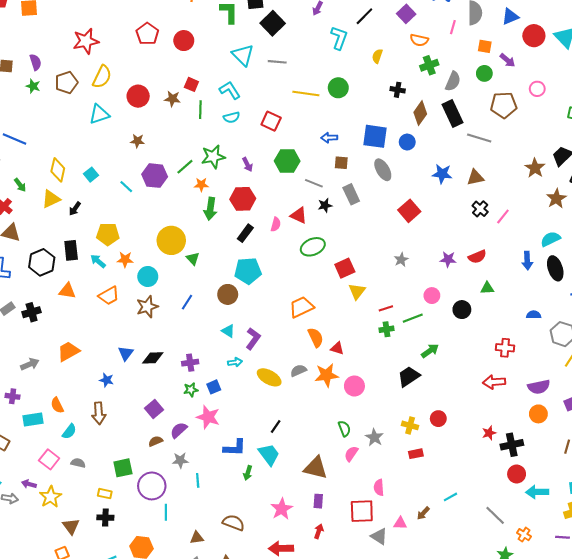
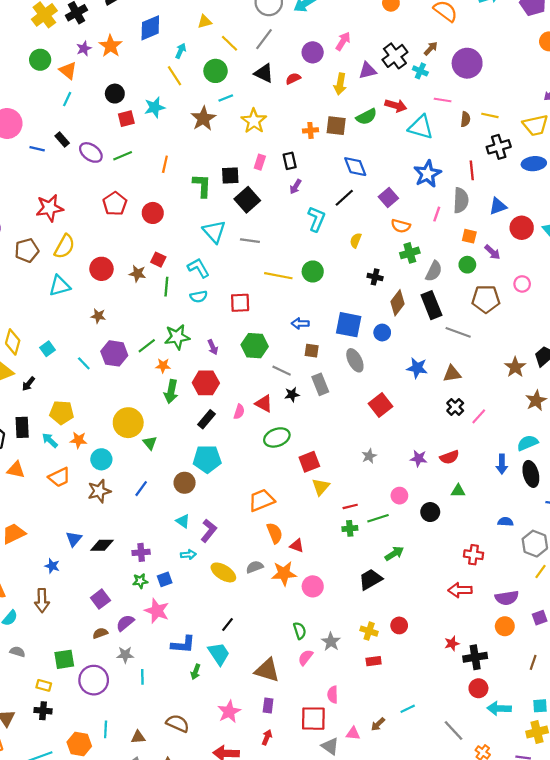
red square: (271, 121) -> (240, 303), turned -30
cyan line: (166, 512) -> (106, 729), moved

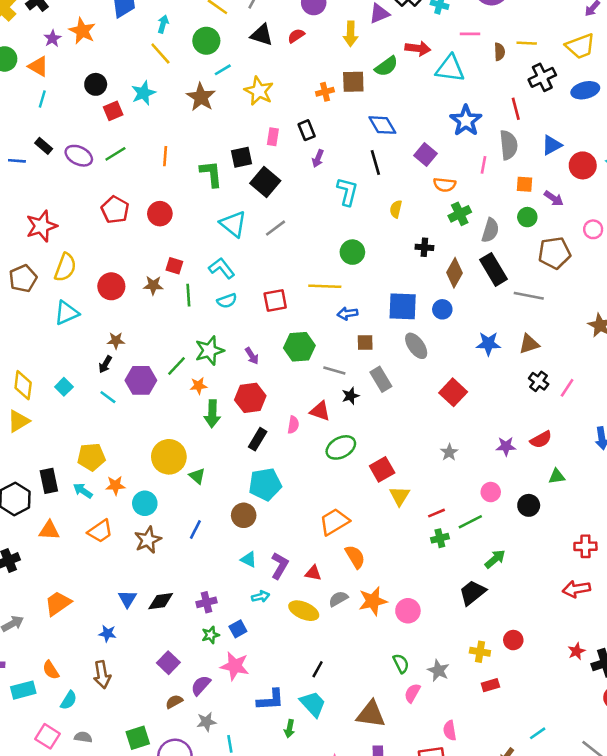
black line: (344, 198) -> (375, 163), turned -55
gray line: (250, 241) -> (275, 228), turned -36
yellow line: (278, 276) -> (325, 286), moved
black arrow: (28, 384) -> (105, 364), moved
red triangle: (297, 546) -> (313, 573), moved

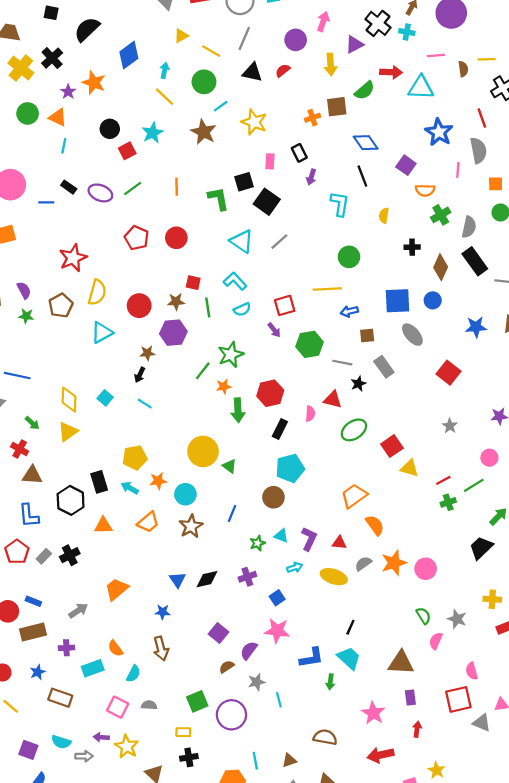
purple arrow: (252, 356) -> (274, 330), moved
purple hexagon: (141, 380) -> (173, 333), moved
yellow triangle: (400, 496) -> (409, 468), turned -42
green star: (210, 635) -> (258, 543), moved

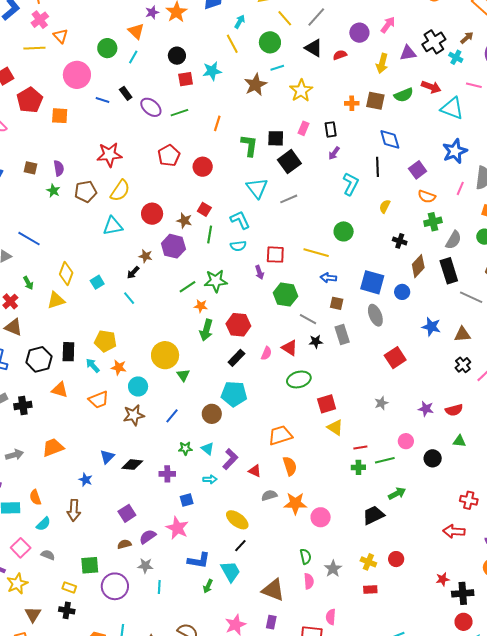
green circle: (28, 113) -> (107, 48), moved
yellow ellipse: (334, 577) -> (237, 520), moved
pink semicircle: (436, 641) -> (309, 581), turned 133

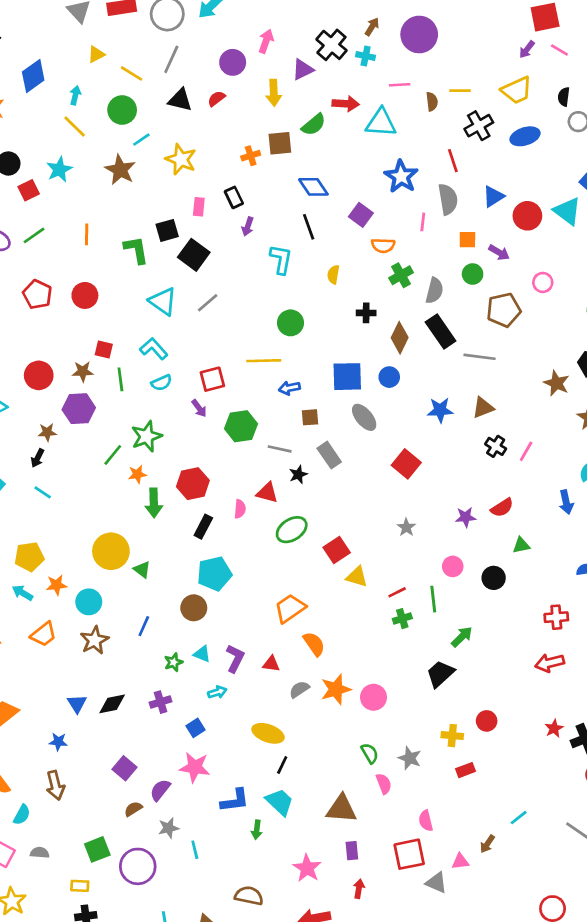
green line: (385, 460) -> (433, 599), turned -66

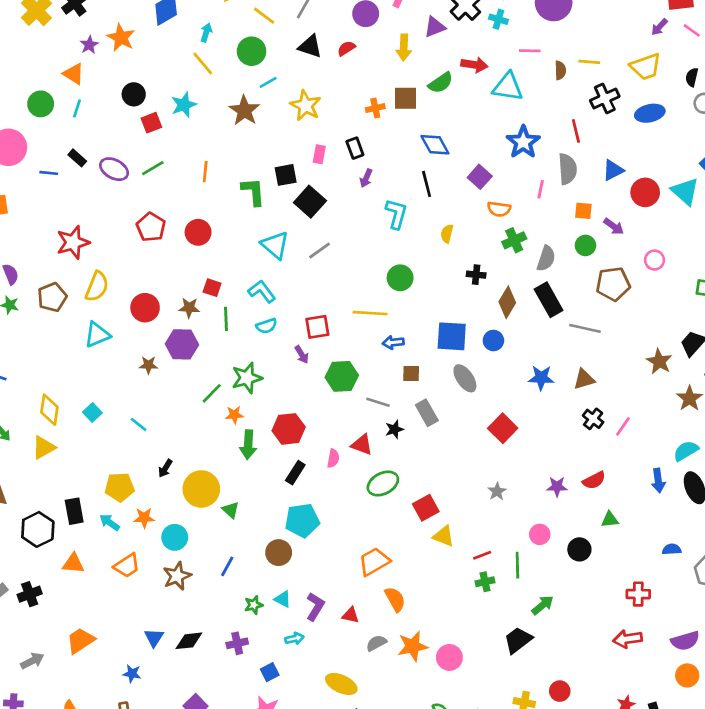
black arrow: (38, 458) -> (165, 468), moved

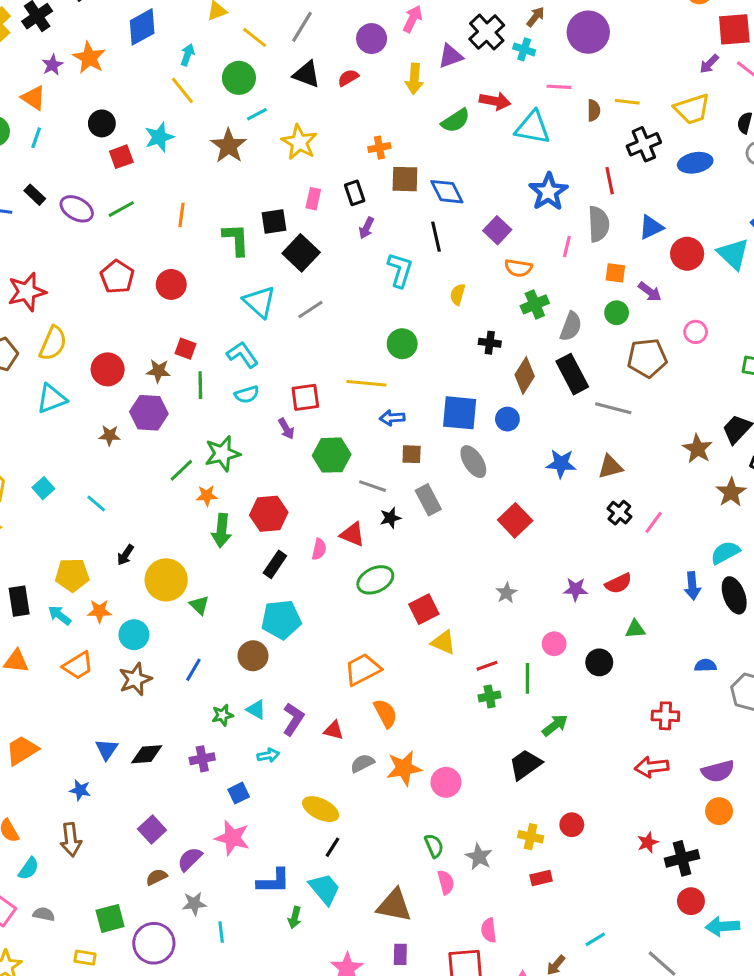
brown square: (405, 98) -> (405, 179), moved

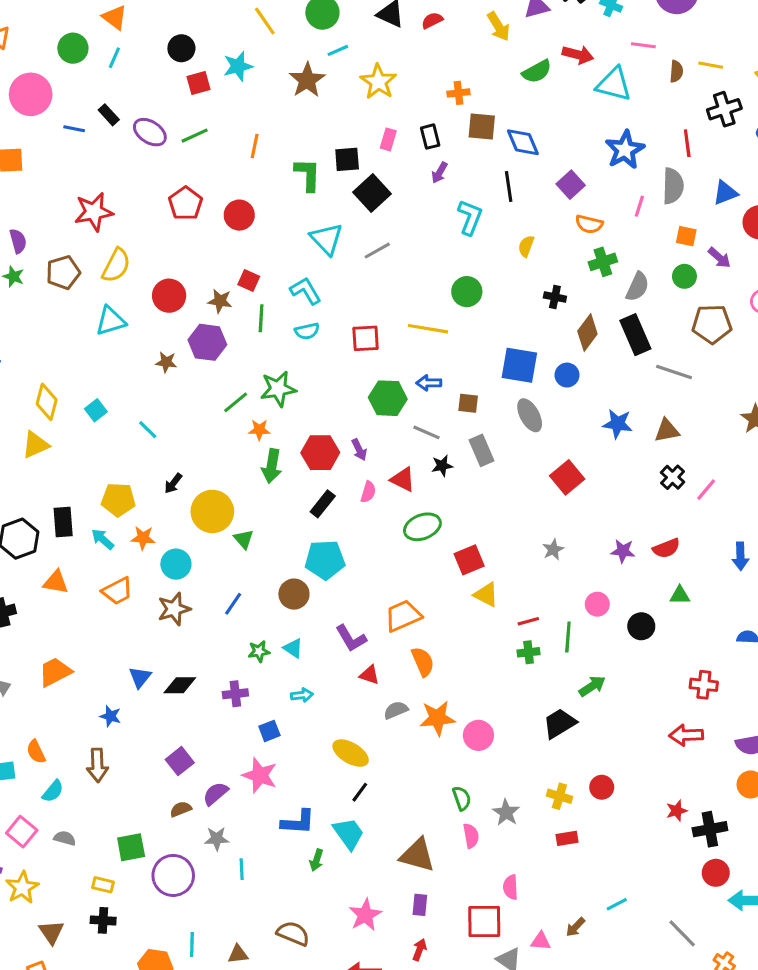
yellow arrow: (414, 79) -> (499, 26), turned -40
blue arrow: (392, 418) -> (429, 383), moved
purple arrow: (286, 429) -> (359, 450), moved
purple L-shape: (293, 719) -> (351, 638), moved, turned 112

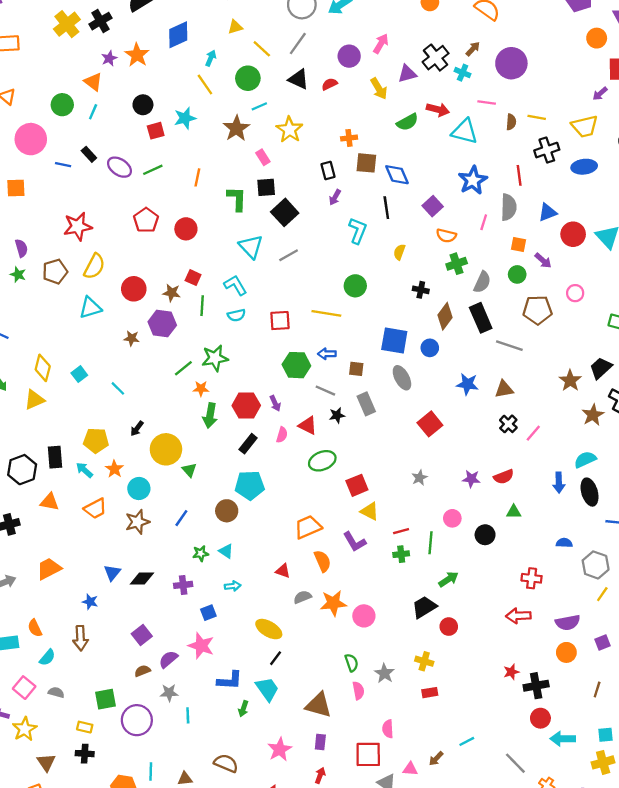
pink rectangle: (388, 139) -> (263, 157), moved, turned -49
orange star: (143, 538) -> (114, 469), turned 30
purple L-shape: (351, 638) -> (354, 542), moved
red circle: (602, 787) -> (449, 627), moved

